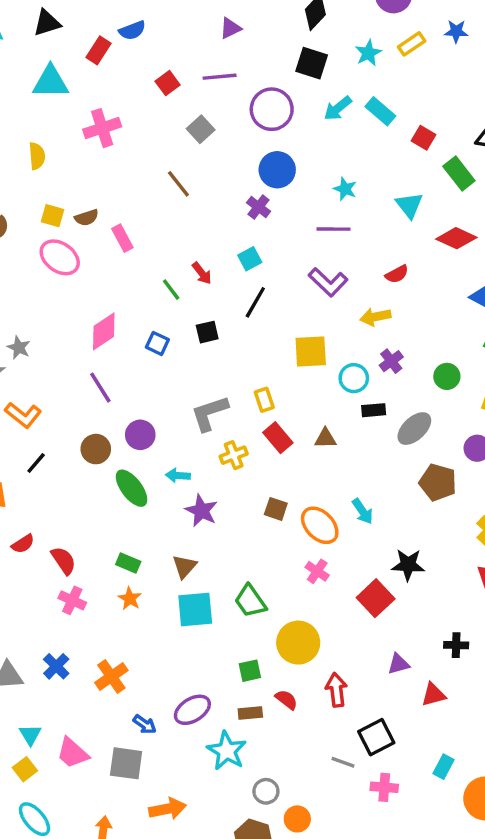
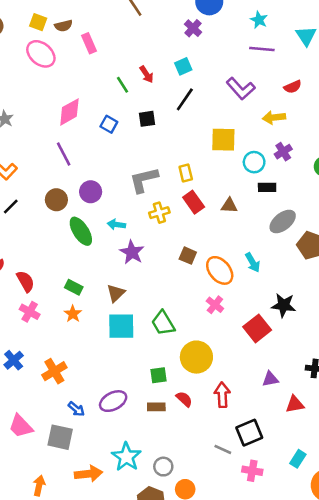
purple line: (333, 229) -> (262, 49), moved
gray ellipse: (414, 429) -> (283, 222), moved
cyan star: (227, 751) -> (126, 457), moved

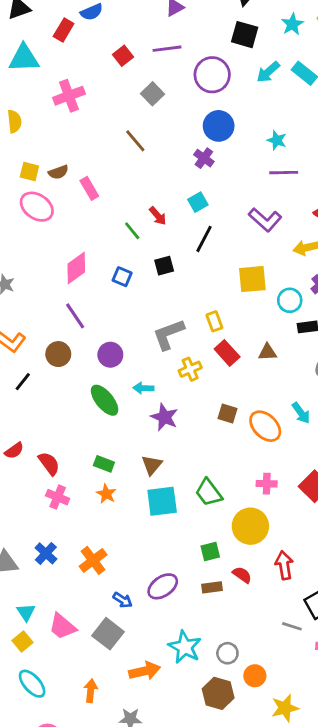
brown circle: (56, 200) -> (58, 354), moved
pink cross: (215, 305) -> (267, 484), moved, turned -30
gray square: (60, 437) -> (108, 634), turned 32

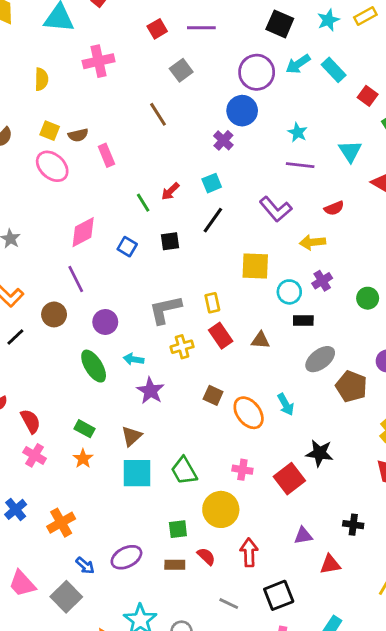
purple circle: (212, 75) -> (257, 72), moved
red arrow: (158, 216) -> (170, 191), turned 78
gray line: (292, 626) -> (229, 604), moved

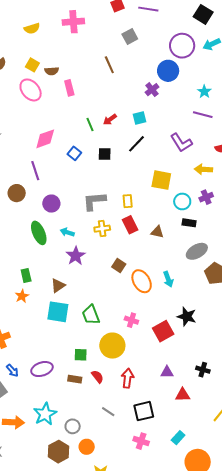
yellow semicircle: (41, 79) -> (32, 28), turned 63
green rectangle: (85, 429) -> (26, 275), turned 40

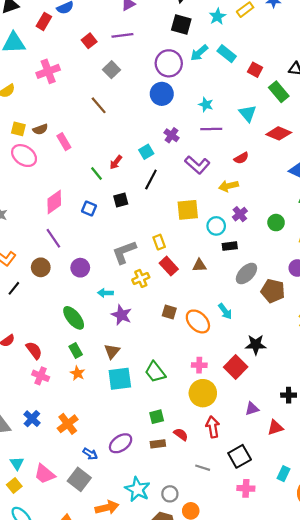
purple cross: (152, 90) -> (172, 135), moved
green ellipse: (39, 233) -> (74, 318), moved
yellow circle: (112, 346) -> (203, 393), moved

